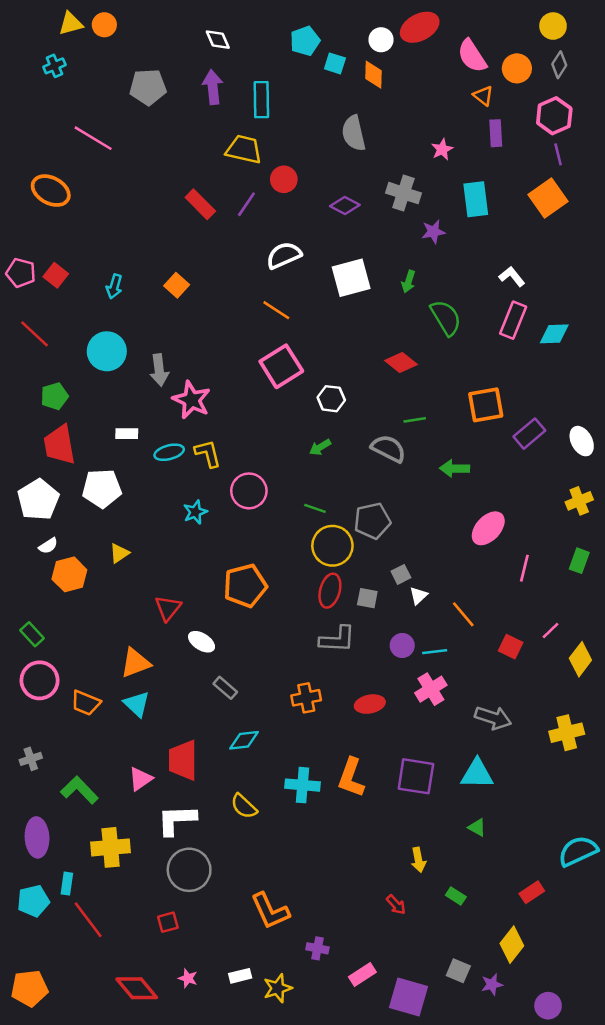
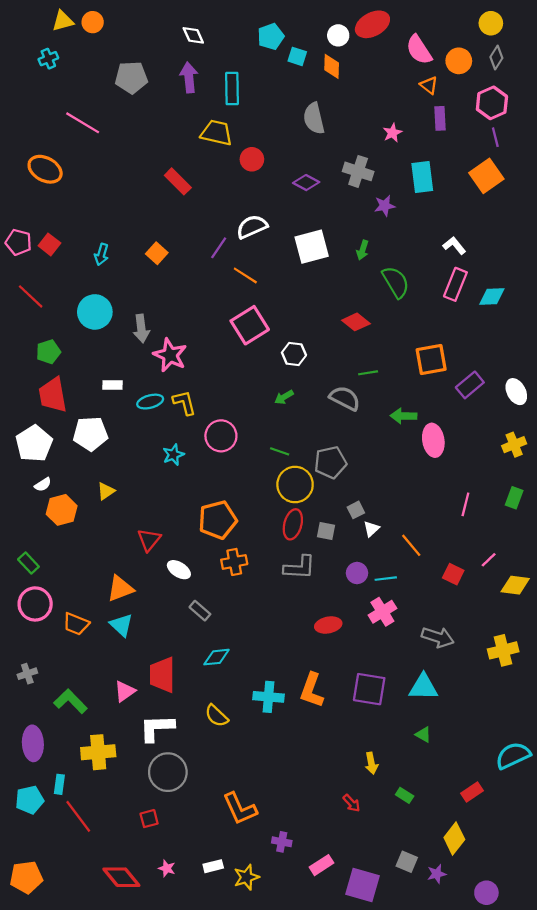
purple line: (246, 204) -> (219, 248), moved
pink ellipse: (488, 528) -> (433, 440), moved, turned -52
yellow diamond: (580, 659) -> (515, 585), turned 60
orange cross: (306, 698) -> (234, 562), moved

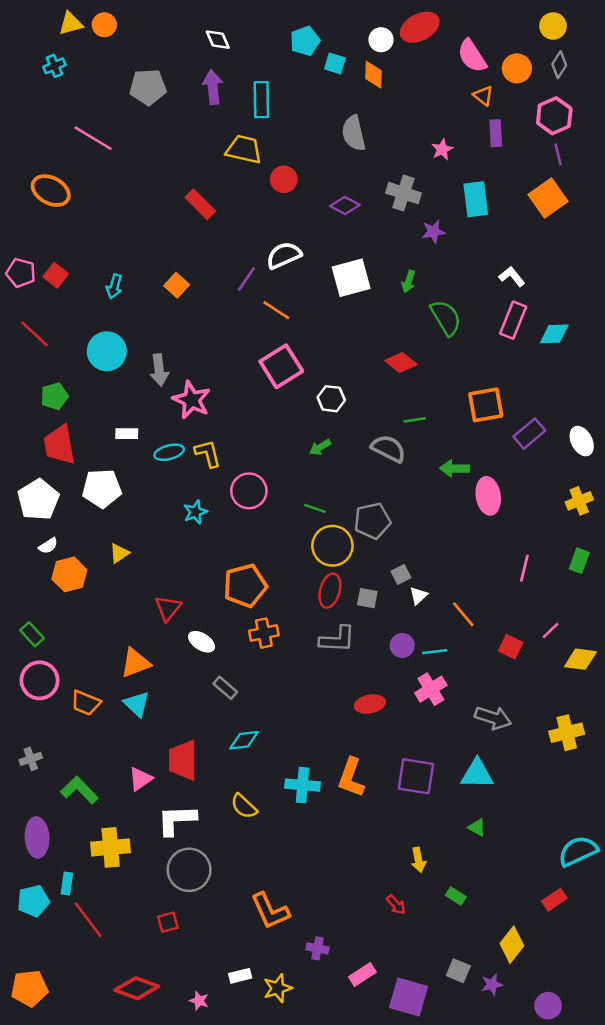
red rectangle: (472, 792) -> (554, 900), moved
pink star: (167, 868) -> (199, 1001), moved
red diamond: (121, 877) -> (137, 988), turned -30

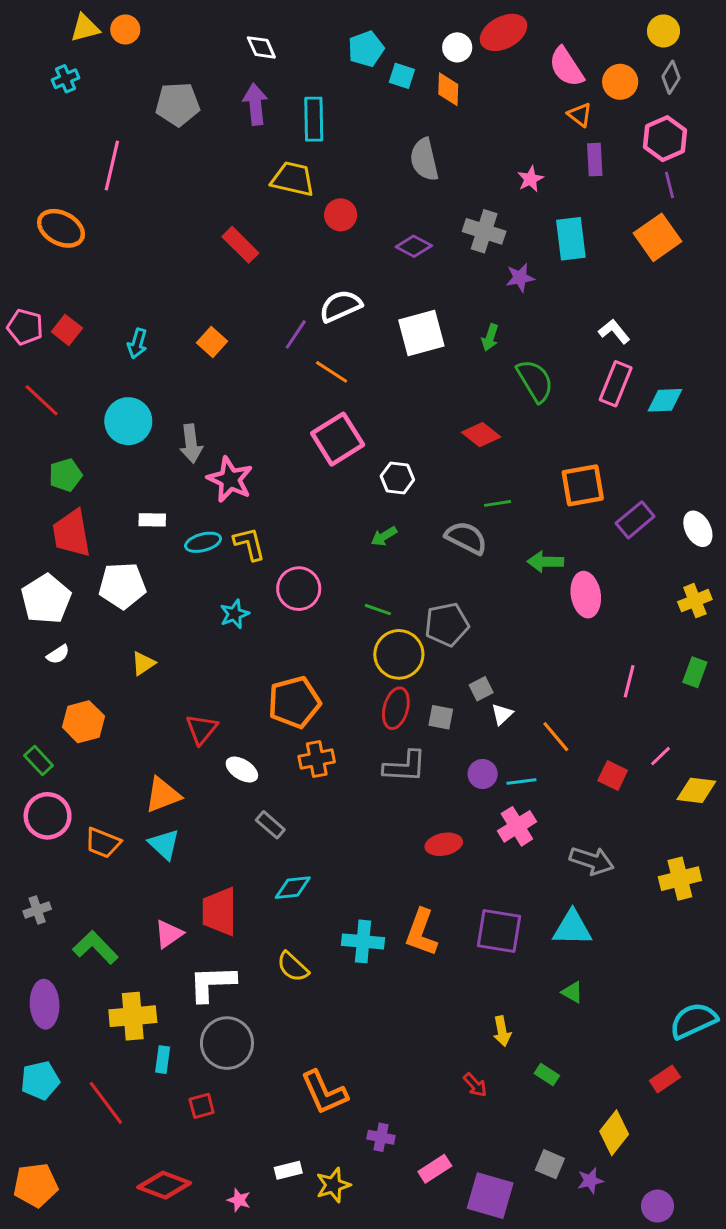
pink line: (93, 138) -> (112, 166), turned 72
orange hexagon: (69, 574) -> (83, 722), moved
cyan rectangle: (67, 884) -> (163, 1060), moved

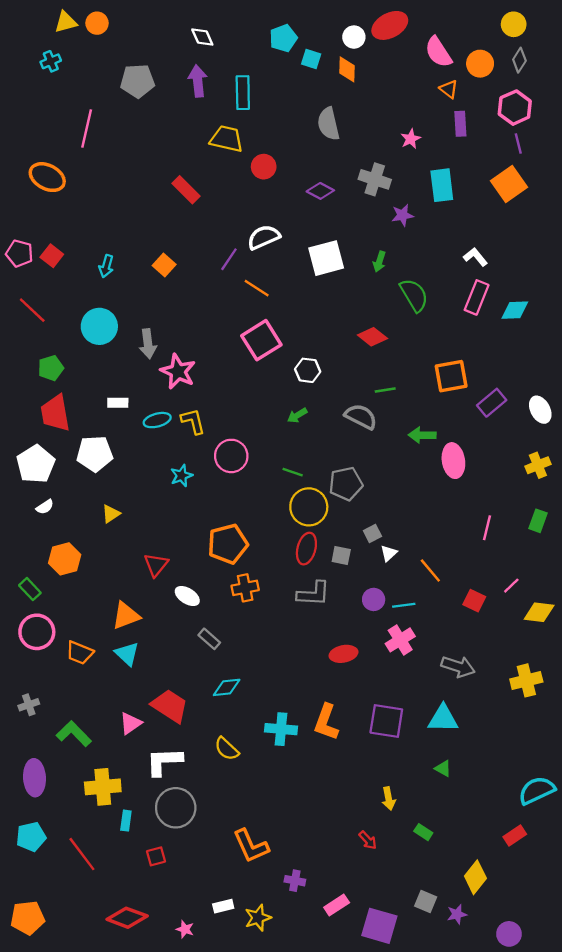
red trapezoid: (219, 912) -> (170, 706), turned 123

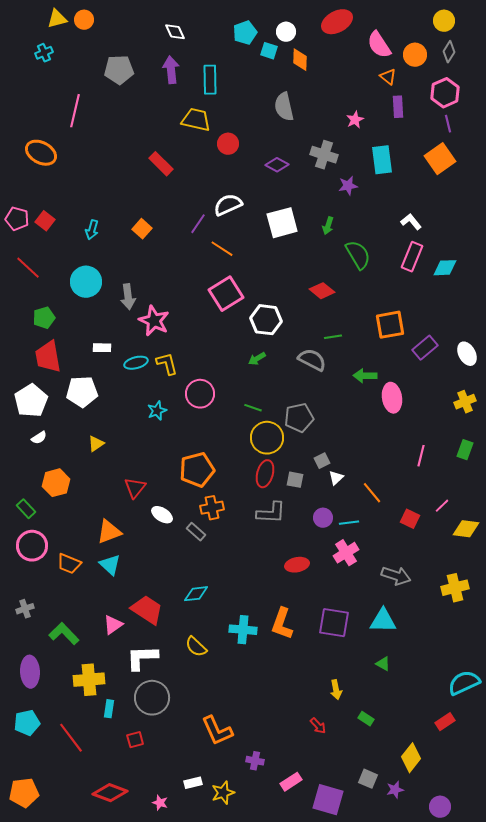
white circle: (354, 37) -> (286, 32), moved
white hexagon: (308, 370) -> (266, 320), size x1.4
gray rectangle: (209, 639) -> (196, 532), moved

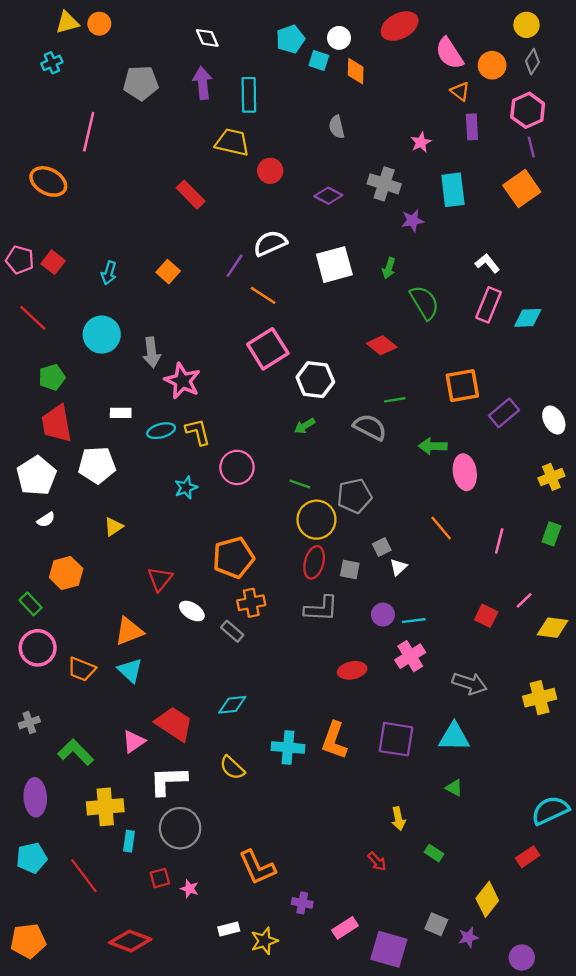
gray semicircle: (284, 107) -> (337, 127), size x0.7
orange line: (372, 493) -> (441, 528), moved
pink star: (160, 803) -> (190, 889), moved

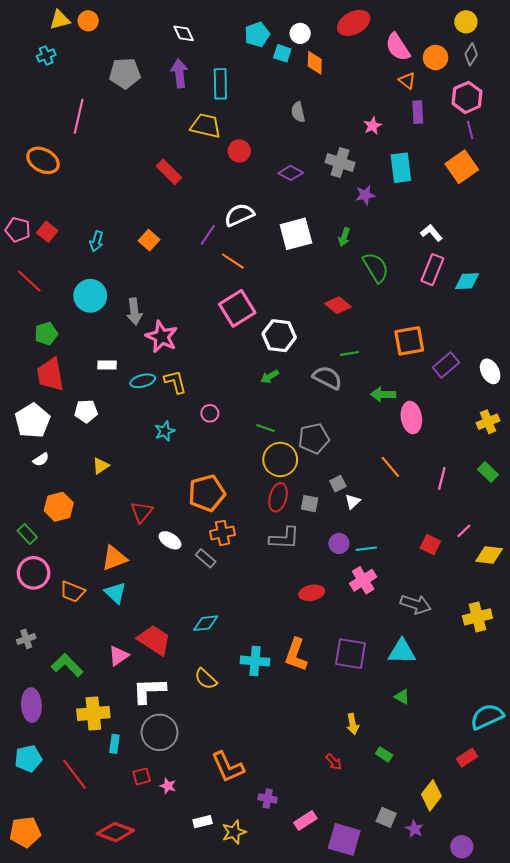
white pentagon: (97, 465) -> (86, 411), size x0.7
pink circle: (237, 467) -> (210, 413), size x0.6
green rectangle: (551, 534) -> (488, 472), turned -66
purple star: (468, 937) -> (415, 829), turned -30

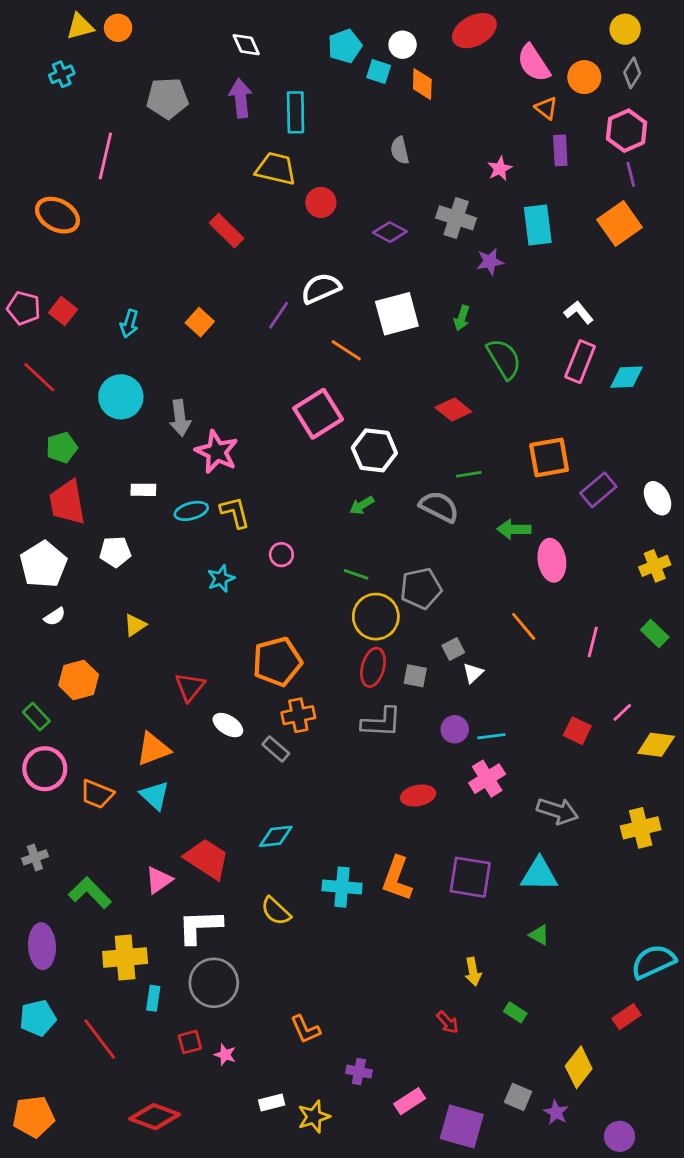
orange line: (233, 261) -> (346, 350), moved
orange L-shape: (228, 767) -> (305, 1029), size x0.7

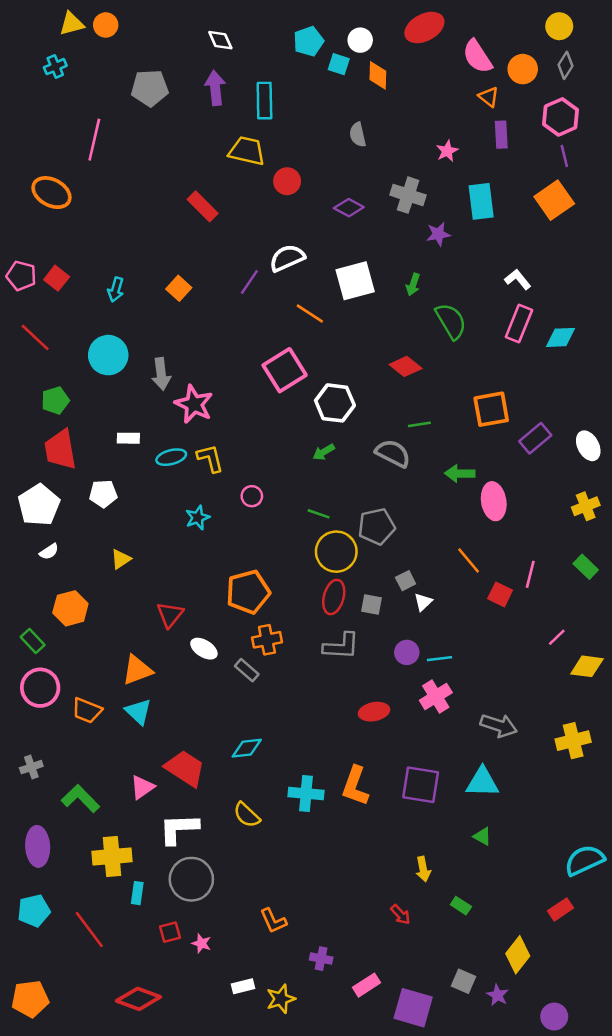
red square: (577, 731) -> (500, 594), moved

